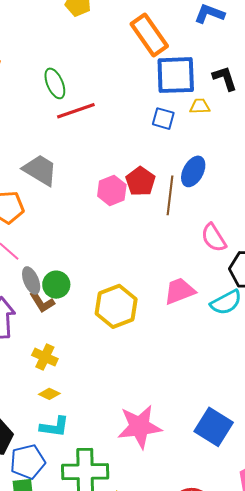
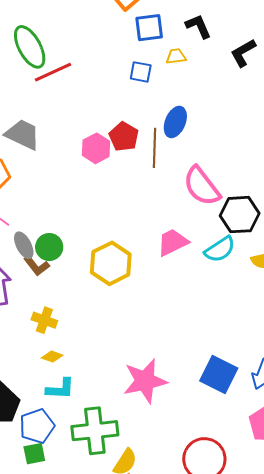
blue square: (176, 75) -> (149, 28), size x0.7
green ellipse: (55, 83) -> (30, 47), size x1.4
pink semicircle: (214, 238) -> (202, 186), size x1.4

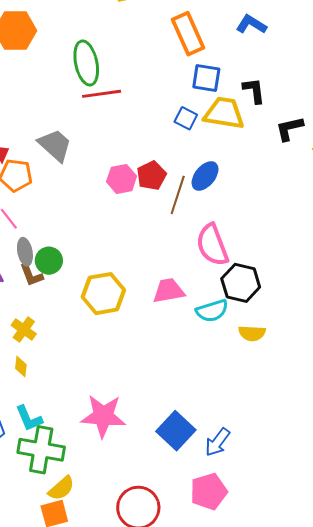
yellow trapezoid: (176, 56) -> (224, 113), size x2.0
yellow diamond: (52, 357) -> (21, 367), turned 60
cyan L-shape: (60, 389) -> (29, 418), moved, turned 48

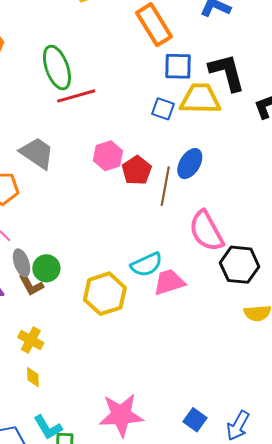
black L-shape: (254, 91) -> (227, 72), size x1.5
pink hexagon: (122, 179) -> (108, 156), moved
cyan semicircle: (212, 311) -> (147, 265), moved
blue square: (176, 431) -> (195, 420), size x0.6

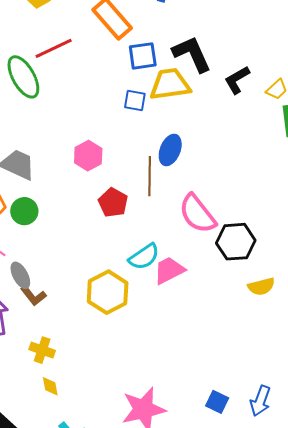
red line: (76, 96) -> (54, 48), moved
red pentagon: (137, 170) -> (113, 203), moved
green circle: (46, 268) -> (24, 211), moved

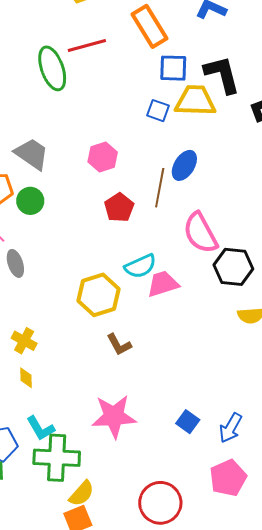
brown L-shape: (33, 296) -> (119, 345), moved

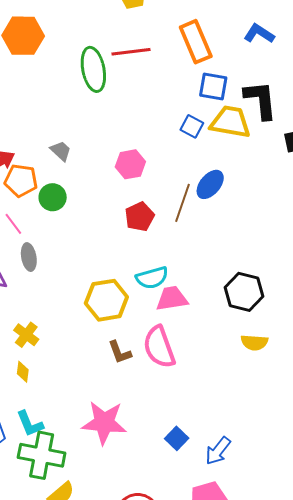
gray trapezoid: (32, 154) -> (61, 151), size x0.6
pink semicircle: (200, 233) -> (159, 347), moved

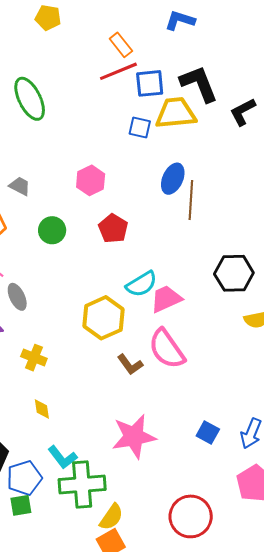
orange rectangle: (196, 42) -> (121, 45), size x0.6
red line: (131, 52) -> (118, 71), moved
green circle: (53, 197) -> (52, 230), moved
brown line: (183, 203) -> (191, 200), moved
yellow cross: (26, 335) -> (34, 358), moved

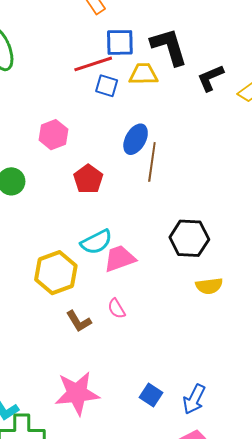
red line: (118, 71) -> (93, 64), moved
yellow trapezoid: (176, 113) -> (143, 74), size x0.7
red pentagon: (113, 228) -> (88, 179), moved
pink semicircle: (167, 349) -> (117, 309), size x0.5

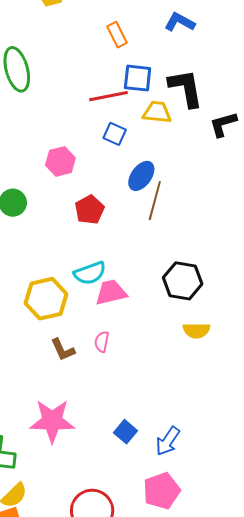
blue square: (107, 86) -> (115, 134), moved
pink semicircle: (117, 309) -> (102, 342), turned 35

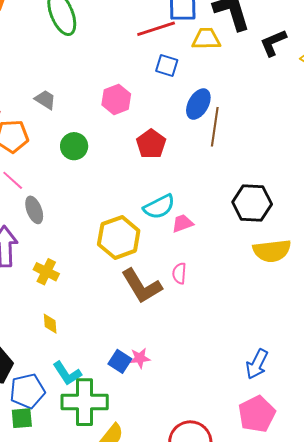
pink trapezoid: (111, 292) -> (182, 223), size x0.7
yellow semicircle: (196, 331) -> (272, 251), size x1.4
brown L-shape: (63, 350) -> (142, 286), size x1.6
pink star: (52, 421) -> (140, 358), size x0.5
blue square: (126, 432) -> (120, 361), moved

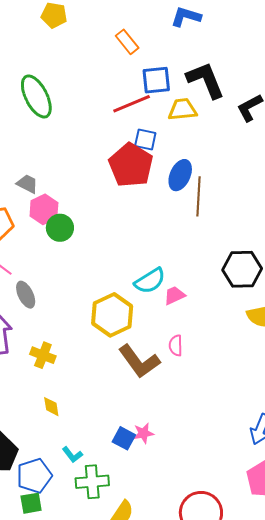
pink hexagon: (116, 99) -> (44, 209), moved
red pentagon: (151, 144) -> (131, 165), moved, size x1.5
cyan L-shape: (67, 373) -> (72, 455), size x0.7
green cross: (85, 402) -> (92, 482), size x0.7

